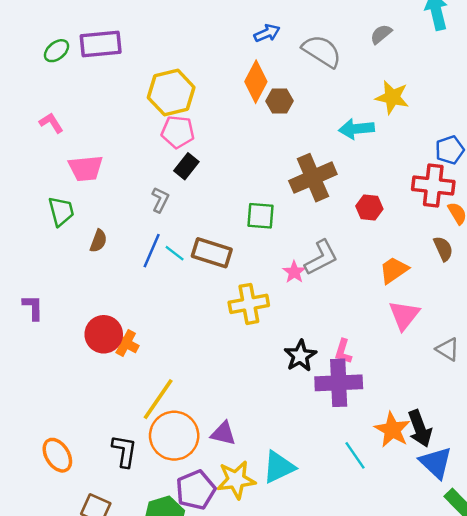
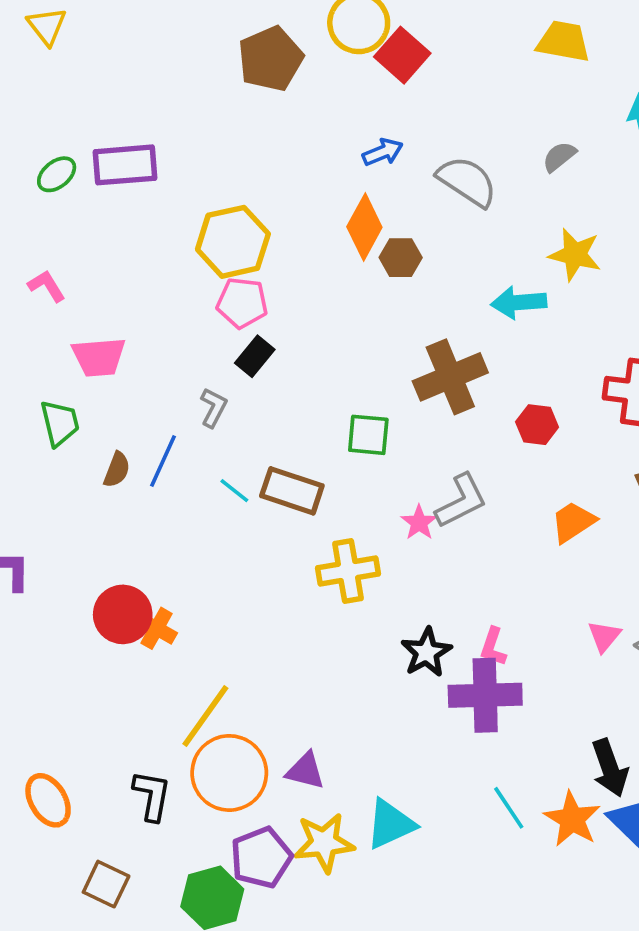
blue line: (152, 251) -> (163, 461), moved
pink triangle: (404, 315) -> (604, 636), moved, size x0.7
orange star: (392, 430) -> (572, 819), moved

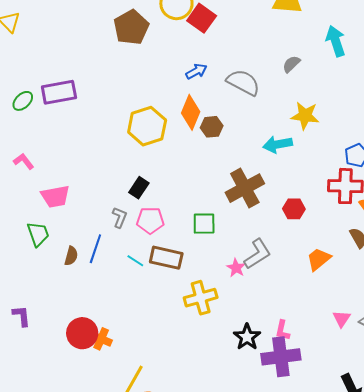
yellow hexagon: (233, 242) -> (147, 126), moved
pink pentagon: (242, 303) -> (150, 220), moved

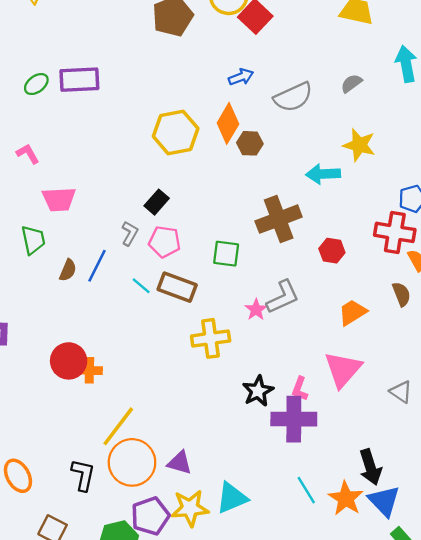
gray semicircle: (243, 82) -> (293, 97), turned 120
pink triangle: (341, 319) -> (343, 369), moved, size x1.8
orange cross: (101, 339) -> (89, 370), turned -30

